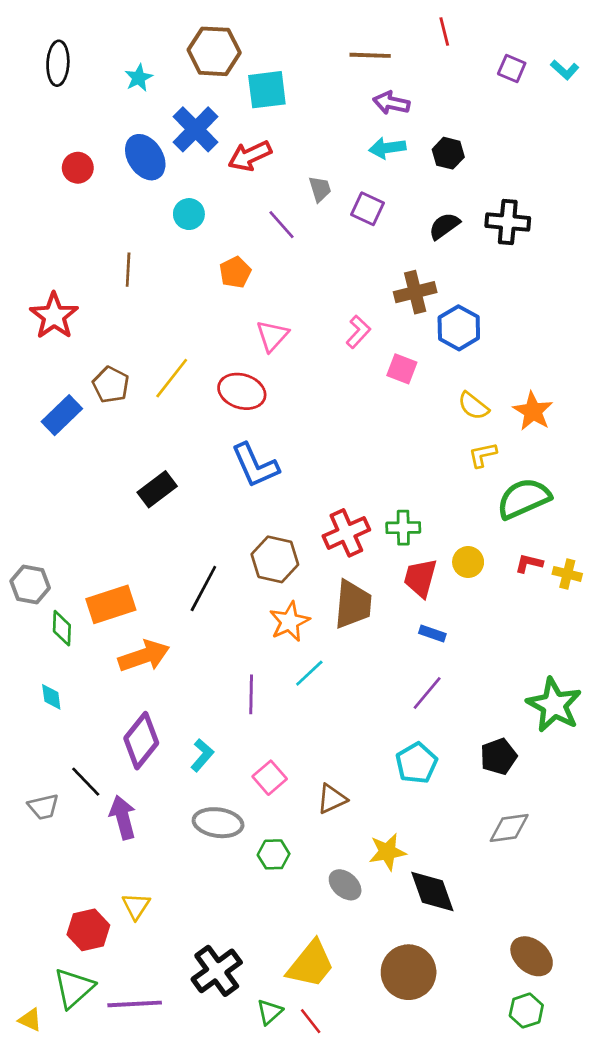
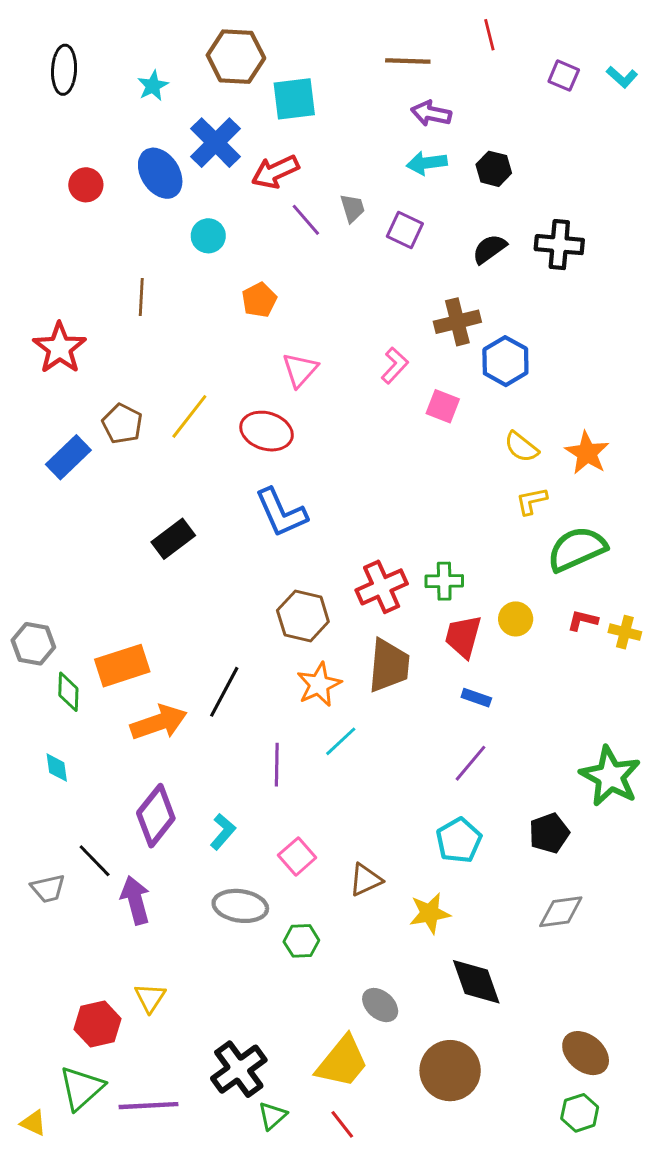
purple line: (282, 225) -> (306, 220), moved
black line: (203, 588) -> (224, 692), moved
yellow star: (387, 852) -> (430, 913), moved
gray ellipse: (345, 885) -> (380, 1005), moved
green triangle: (270, 1012) -> (272, 1116), moved

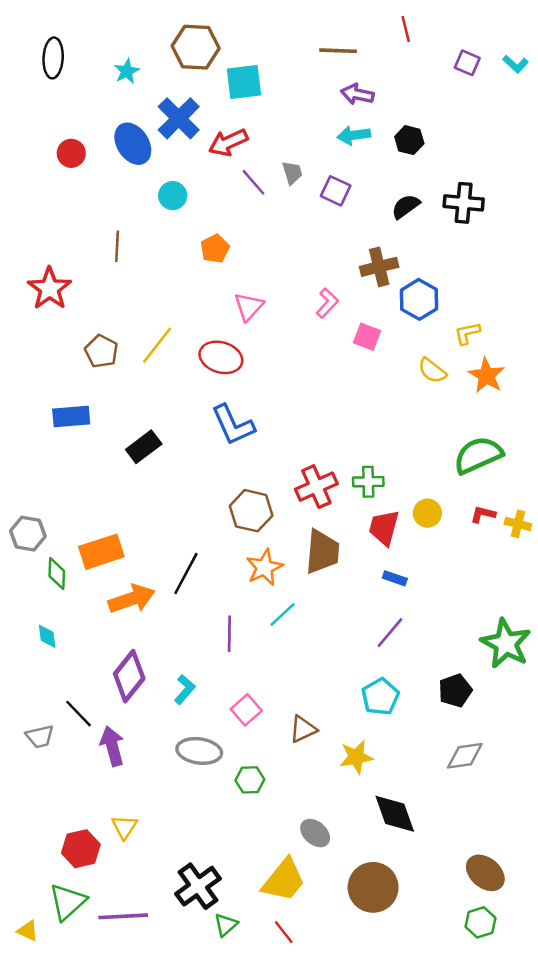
blue rectangle: (68, 457) -> (71, 417), moved, turned 39
yellow L-shape: (532, 501) -> (467, 333), moved

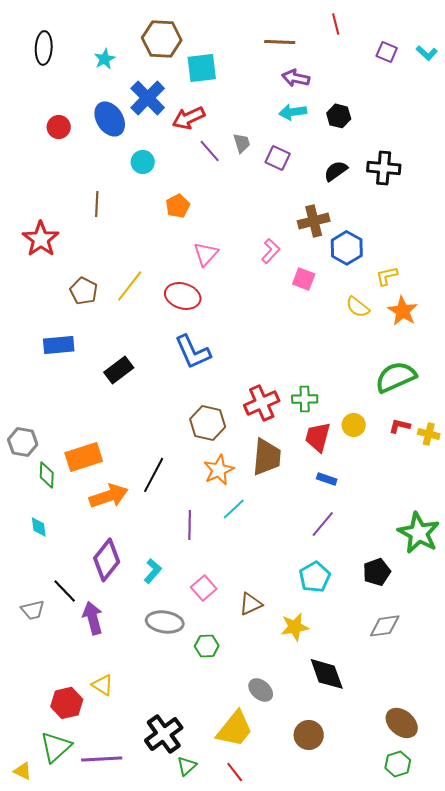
yellow triangle: (124, 827) -> (103, 685), turned -30
brown circle: (373, 887) -> (309, 735), size x0.7

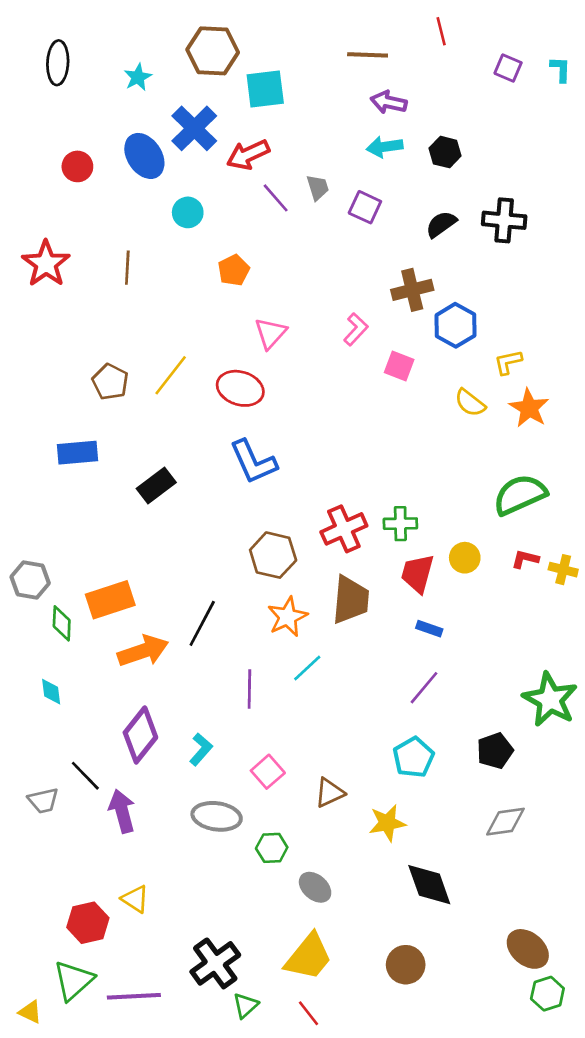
cyan L-shape: (427, 53) -> (561, 69), turned -130
red star: (41, 239) -> (46, 264), moved
gray ellipse: (261, 690) -> (315, 887), moved
green hexagon: (398, 764) -> (547, 994), moved

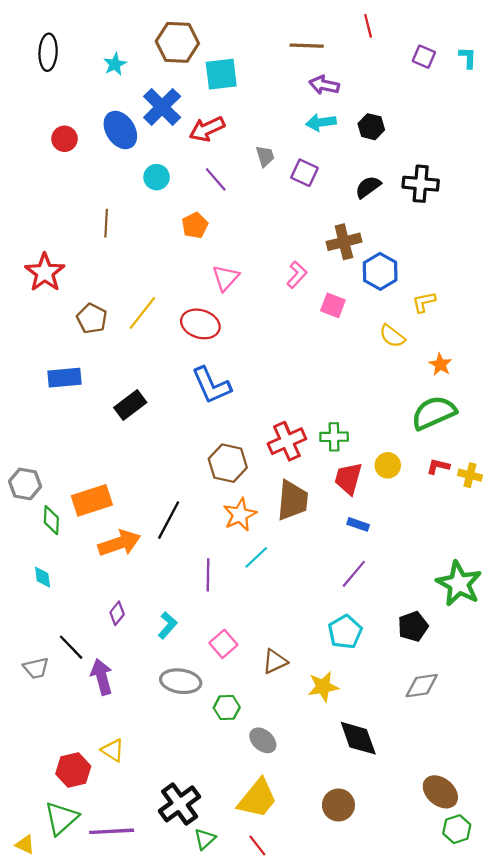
purple line: (276, 198) -> (216, 179), moved
red star: (46, 264) -> (45, 272), moved
orange star: (529, 408) -> (440, 365), moved, size x0.7
purple diamond: (140, 735) -> (117, 613), size x0.5

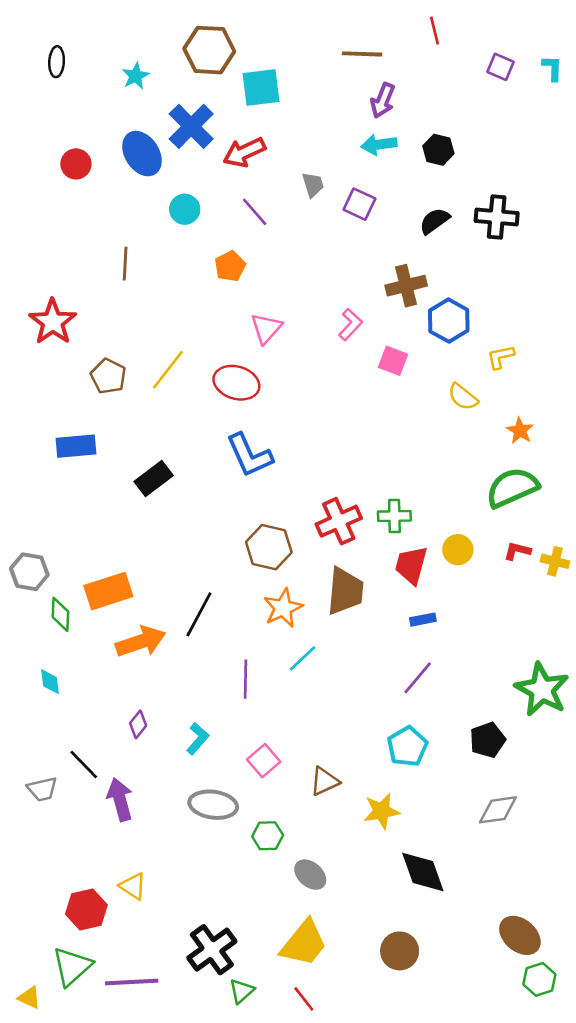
black ellipse: (48, 52) -> (57, 62), size x0.7
purple arrow: (324, 85) -> (383, 101), turned -80
blue rectangle: (358, 524) -> (423, 620), turned -30

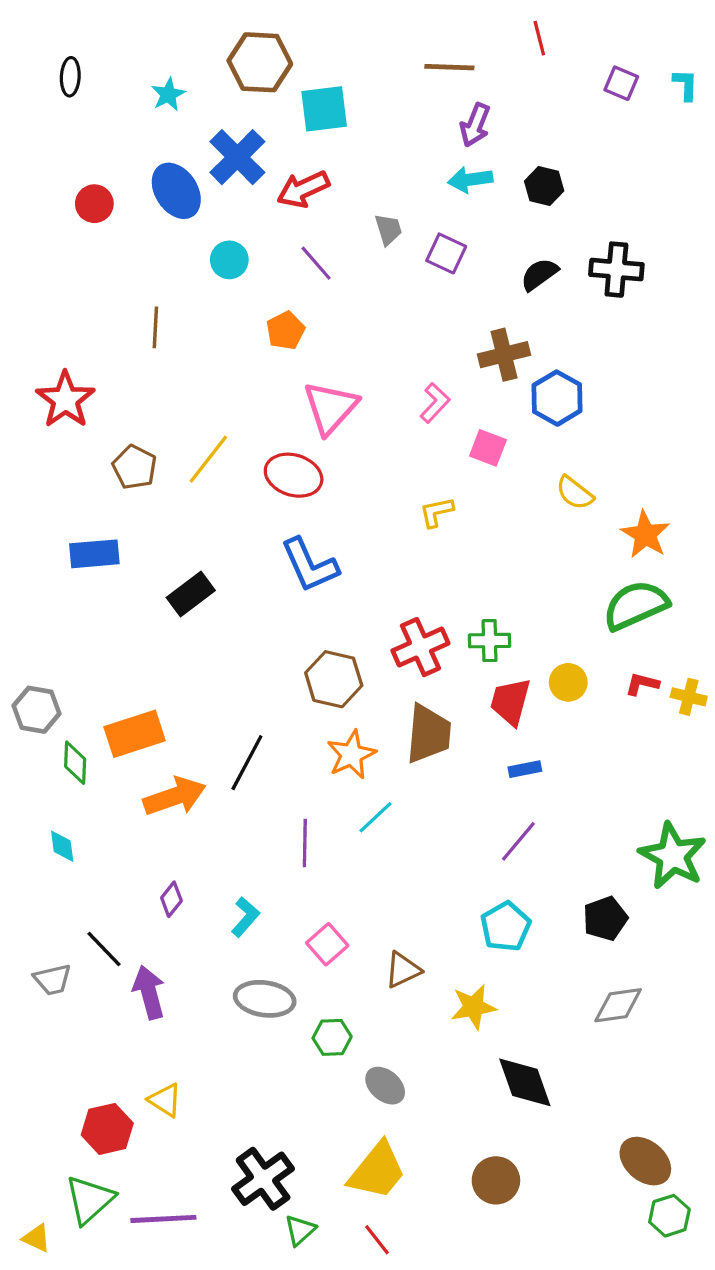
pink triangle: (266, 328) -> (330, 408), size x1.4
yellow L-shape: (501, 357) -> (437, 512), moved
orange star: (520, 431) -> (645, 535), size x1.4

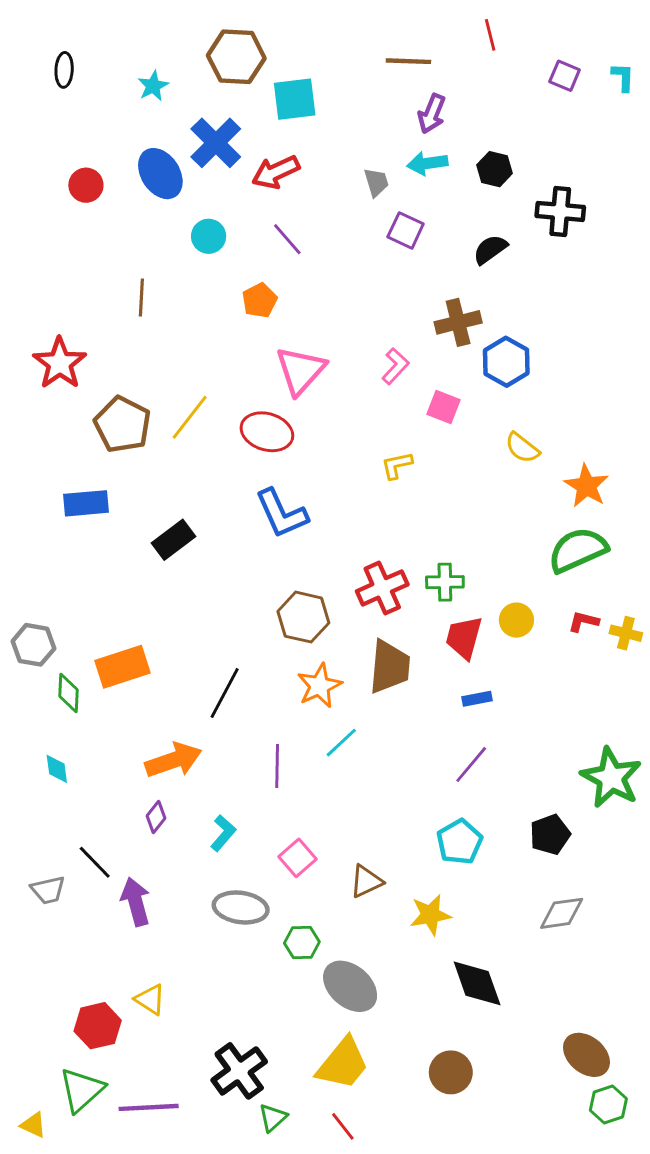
gray trapezoid: (388, 229) -> (376, 182), moved
black cross: (616, 270) -> (560, 211), moved
brown pentagon: (135, 467) -> (122, 424), size x1.4
orange arrow: (175, 796) -> (174, 760), moved
gray ellipse: (385, 1086) -> (350, 986), size x1.5

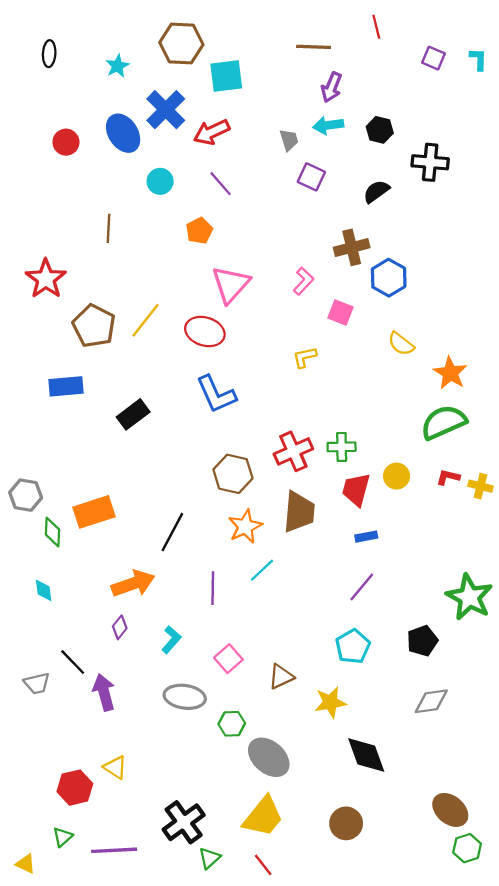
green triangle: (82, 1090) -> (63, 837), size x0.6

